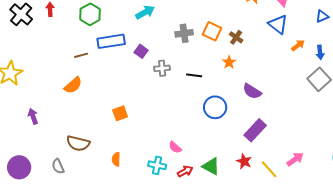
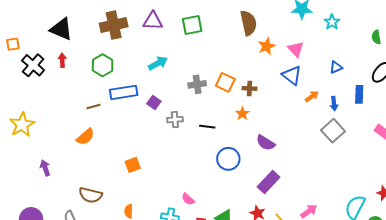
brown cross: (236, 37) -> (249, 88), turned -32

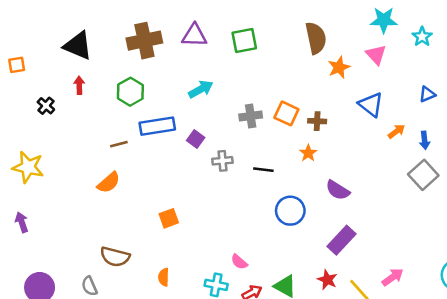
pink triangle: (296, 49) -> (376, 55), moved
black cross: (33, 65) -> (46, 106), moved, size x0.6
yellow star: (22, 125) -> (28, 167), turned -30
purple arrow: (45, 168) -> (22, 222), moved

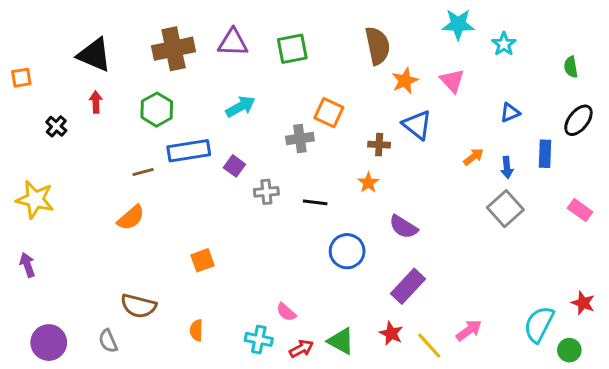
pink triangle: (376, 55) -> (452, 81), moved
blue triangle: (371, 104) -> (417, 125), moved
orange square: (286, 113) -> (329, 113), moved

